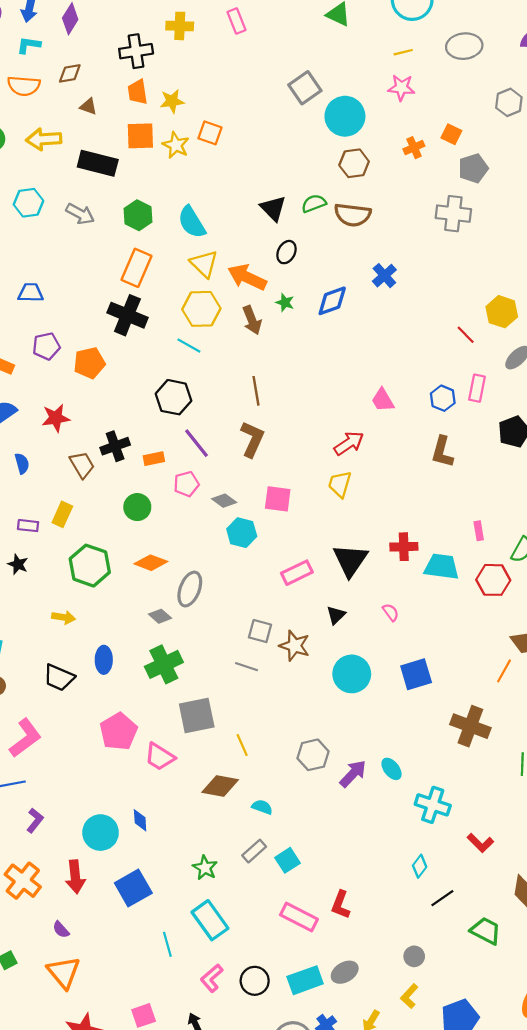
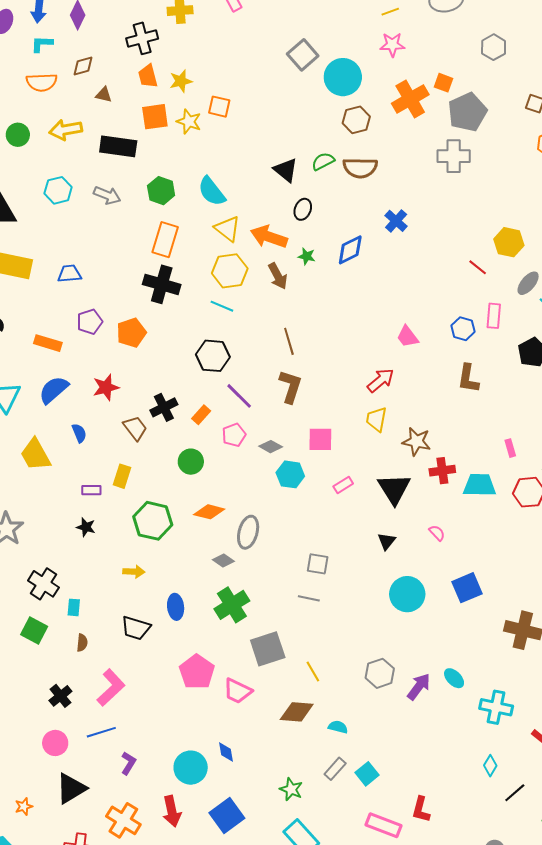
orange cross: (414, 148) -> (410, 99), size x1.8
gray pentagon: (473, 168) -> (467, 112), size x1.4
orange rectangle: (154, 459) -> (201, 415), turned -30
pink rectangle: (297, 573) -> (343, 485), moved, size x0.7
brown star: (295, 646) -> (417, 442), moved

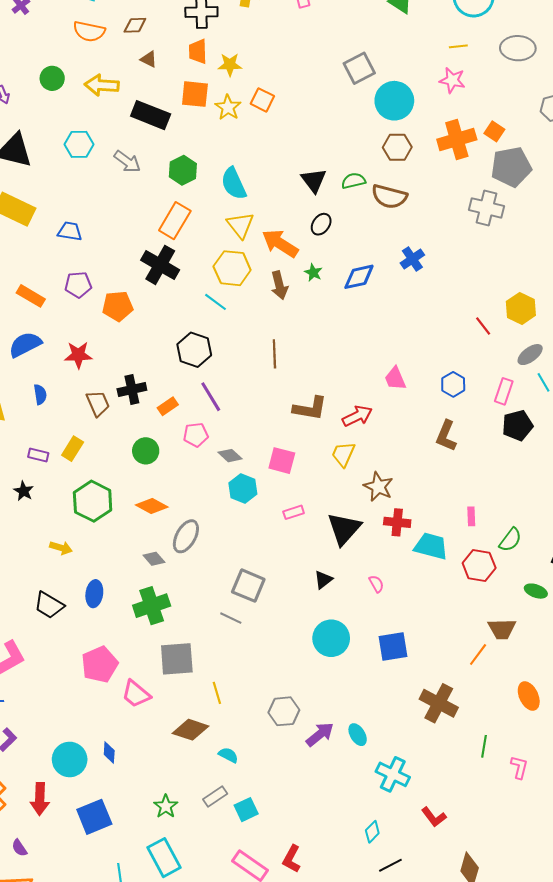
pink rectangle: (494, 316) -> (504, 391), moved
brown L-shape: (291, 387) -> (310, 408), moved, turned 68
gray square: (318, 564) -> (248, 586), size x1.4

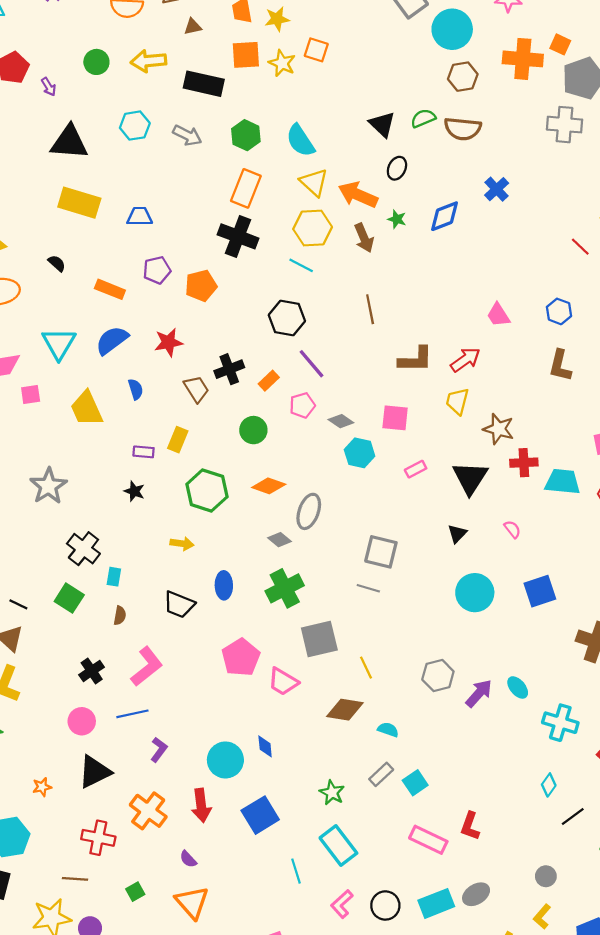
brown triangle: (149, 59) -> (193, 27), turned -30
orange cross: (457, 140) -> (523, 59), turned 30

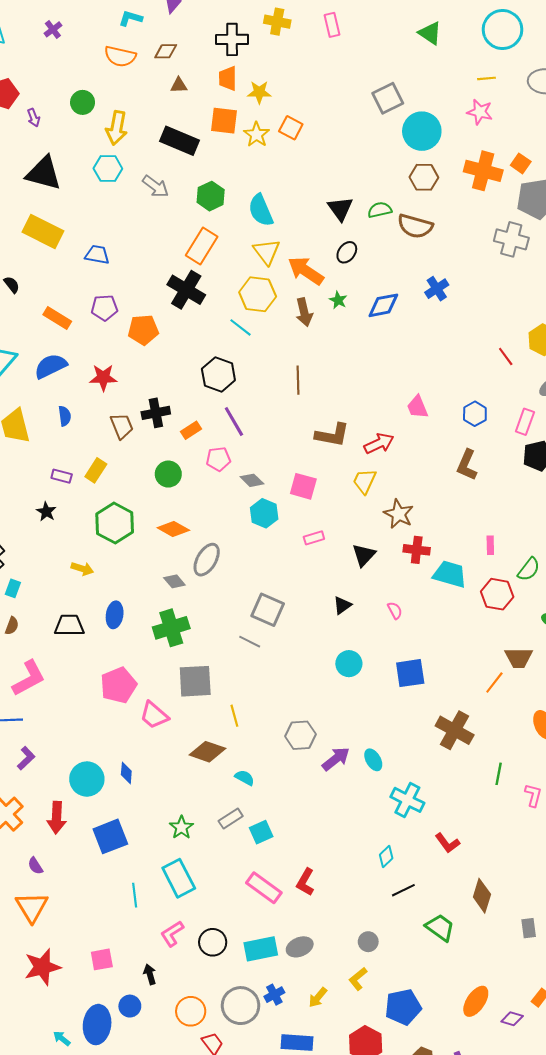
yellow arrow: (149, 61) -> (117, 128), moved, turned -84
black triangle: (470, 478) -> (364, 555), size x0.7
cyan circle: (475, 593) -> (349, 664), size x0.7
black trapezoid: (179, 605) -> (69, 625), turned 148

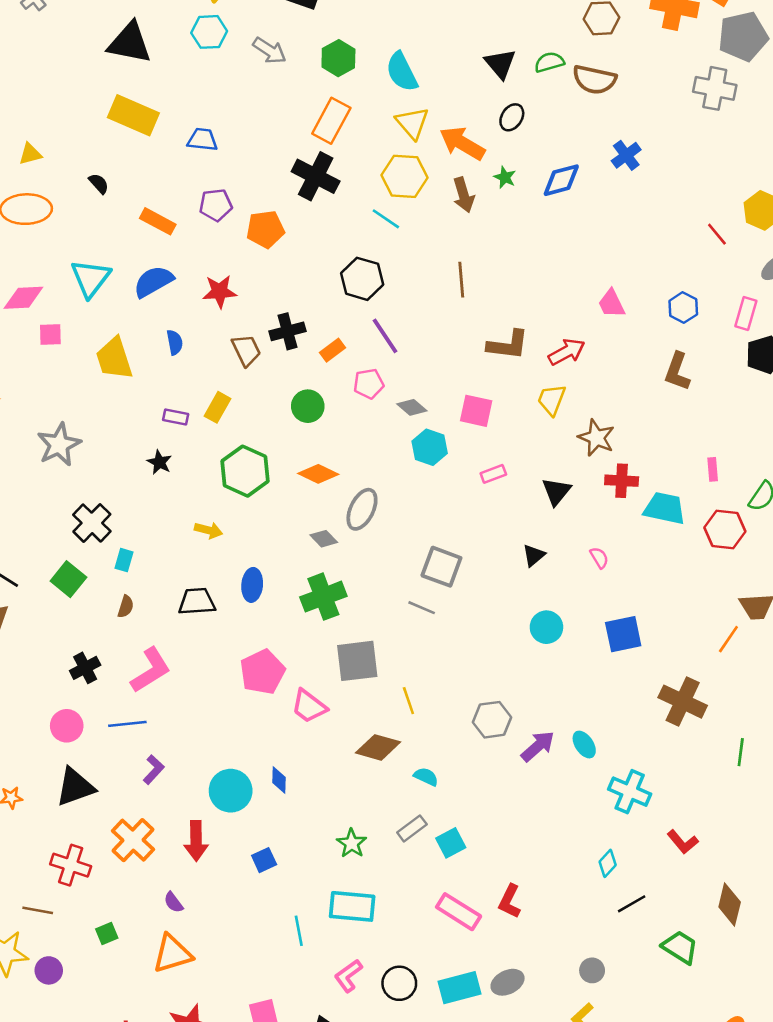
blue square: (110, 836) -> (264, 860), size x0.6
cyan rectangle: (179, 878) -> (352, 906), turned -54
orange triangle: (32, 907) -> (172, 954), turned 48

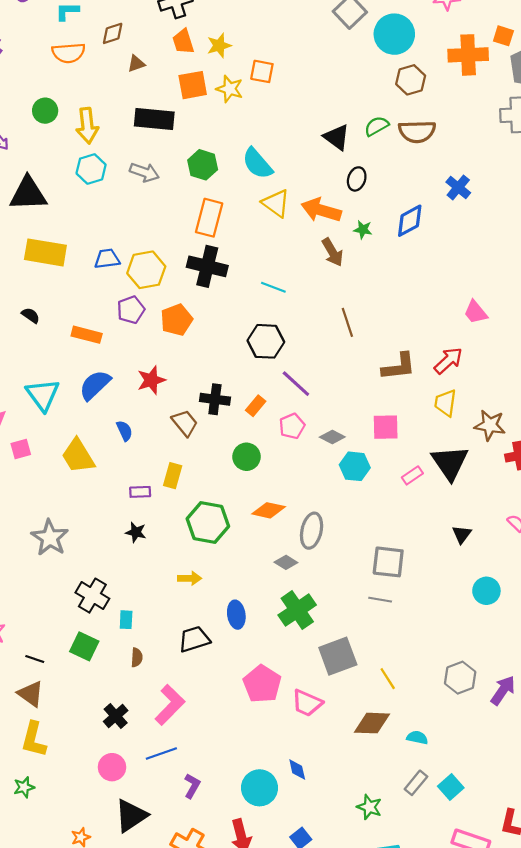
yellow hexagon: (404, 176) -> (146, 270), moved
black cross: (287, 331) -> (215, 399), turned 36
black triangle: (556, 491) -> (450, 463), moved, size x1.5

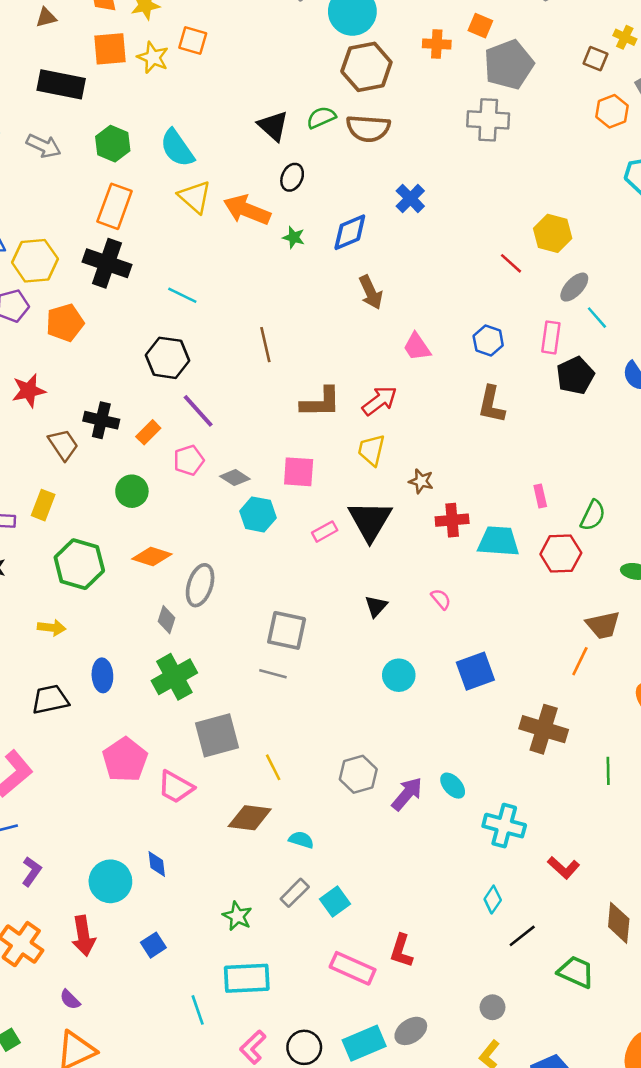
orange cross: (468, 55) -> (437, 44), size x0.6
brown hexagon: (411, 80) -> (366, 67), size x1.4
brown arrow: (333, 252) -> (371, 292), moved
brown star: (490, 425) -> (421, 481), size x0.7
gray diamond: (286, 562) -> (167, 620), turned 70

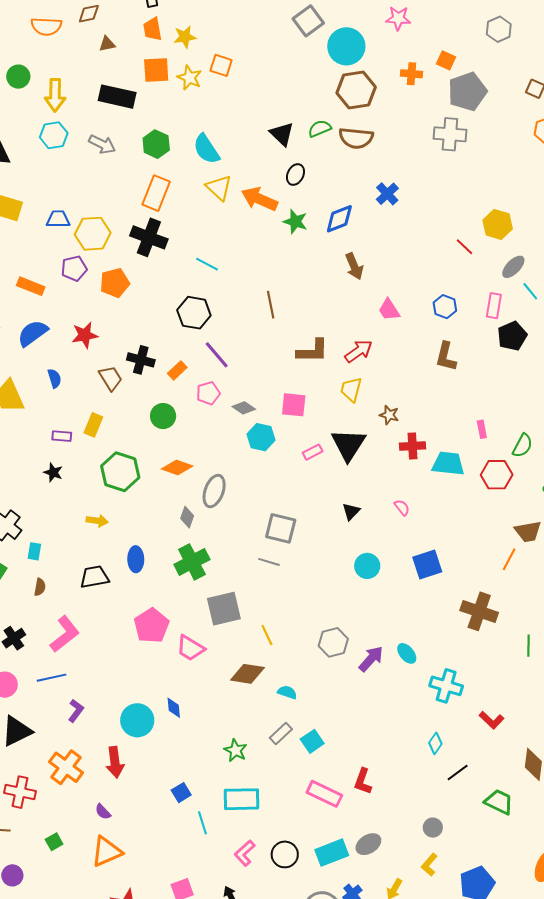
green star: (294, 237) -> (295, 222), size x1.4
blue square: (153, 945) -> (181, 793), moved

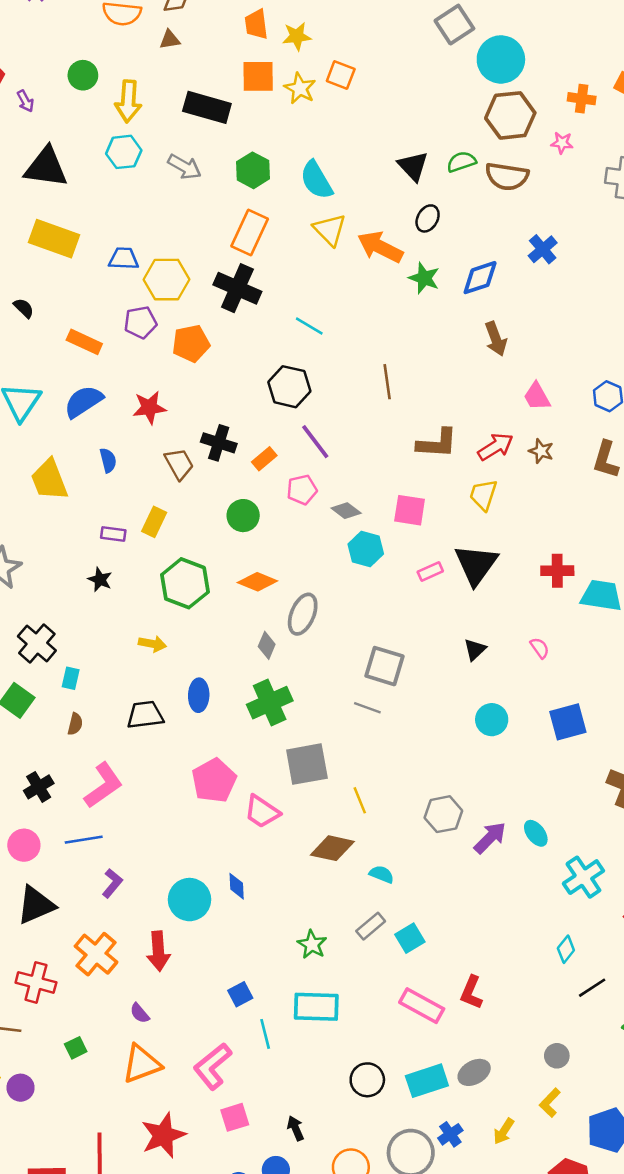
pink star: (398, 18) -> (562, 143), moved, size x0.7
brown triangle: (107, 44) -> (170, 40), moved
brown star: (389, 415) -> (541, 451), moved
cyan cross: (446, 686) -> (583, 877), turned 36
pink L-shape: (245, 853) -> (213, 1066), moved, size x1.4

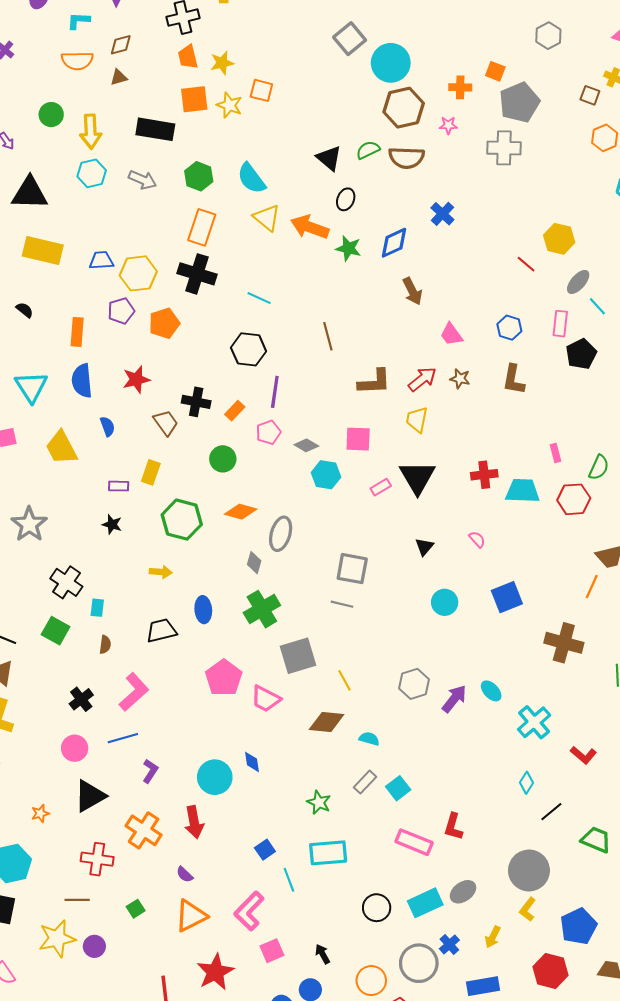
orange rectangle: (84, 342) -> (77, 332), turned 76
blue semicircle: (83, 402) -> (82, 381), turned -56
purple line: (315, 442) -> (275, 392), turned 52
gray circle: (557, 1056) -> (529, 870), size x2.0

